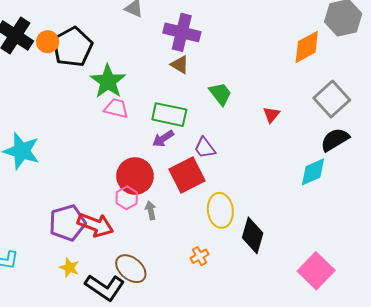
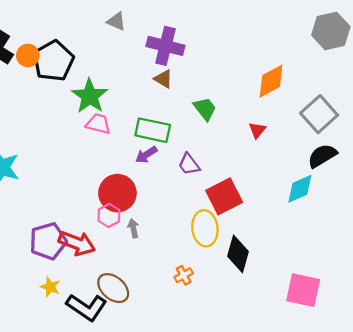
orange diamond: (307, 47) -> (271, 81), moved
red square: (187, 175) -> (224, 196), moved
pink square: (316, 271) -> (303, 290), turned -32

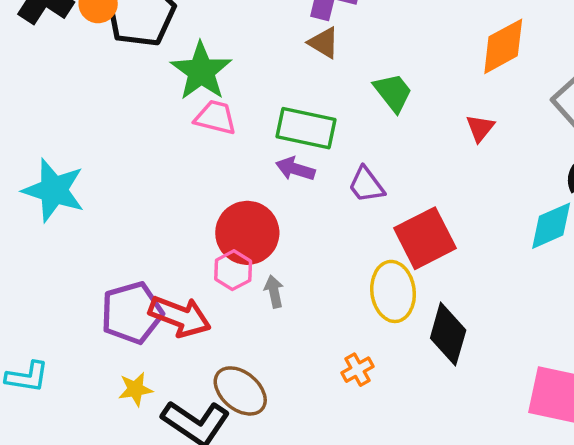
purple arrow: (146, 155) -> (295, 169), turned 50
yellow star: (50, 287) -> (135, 389), turned -30

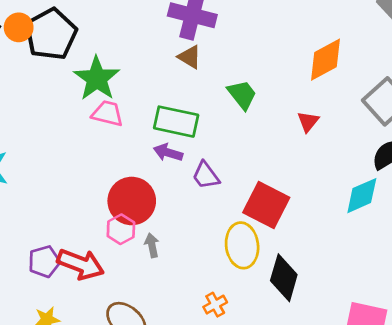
purple trapezoid: (366, 185) -> (206, 175), moved
red square: (425, 238) -> (266, 205), turned -36
purple pentagon: (132, 313) -> (44, 262), size x0.7

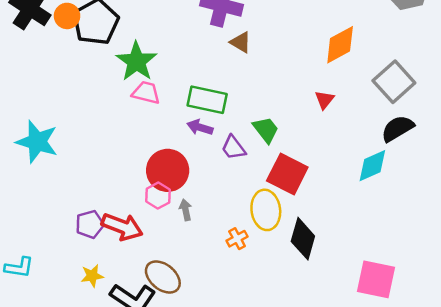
brown triangle: (190, 57) -> (241, 42), moved
green trapezoid: (242, 95) -> (266, 130), moved
orange cross: (215, 305) -> (237, 239), moved

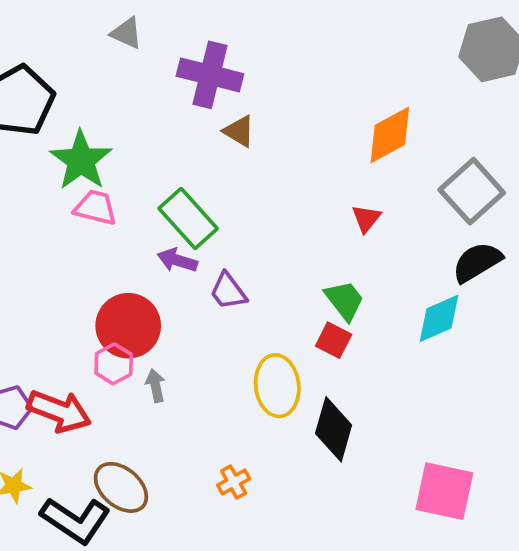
green rectangle: (207, 100) -> (188, 218), turned 36
green trapezoid: (266, 130) -> (344, 300), moved
red square: (287, 174) -> (334, 340), moved, size x0.6
orange cross: (237, 239) -> (234, 482), moved

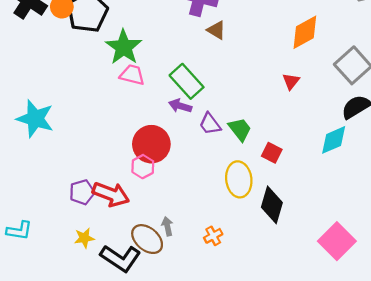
green trapezoid: (344, 300) -> (240, 129), moved
gray arrow: (155, 386) -> (167, 226), moved
pink square: (444, 491) -> (337, 241), turned 33

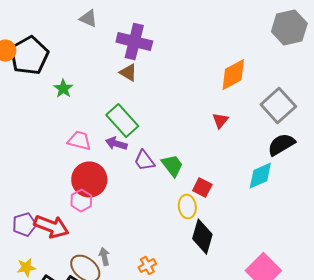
brown triangle: (216, 30) -> (128, 73), moved
green star: (124, 47) -> (63, 89), size x0.6
pink trapezoid: (132, 75) -> (79, 141), moved
yellow ellipse: (239, 179) -> (187, 207), moved, size x0.7

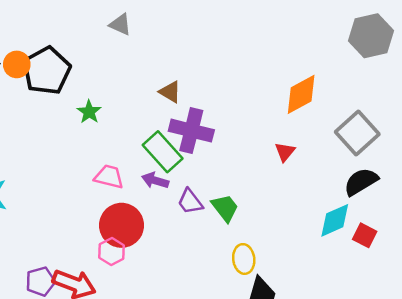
purple cross: (134, 42) -> (191, 131), moved
red square: (202, 188) -> (365, 235), moved

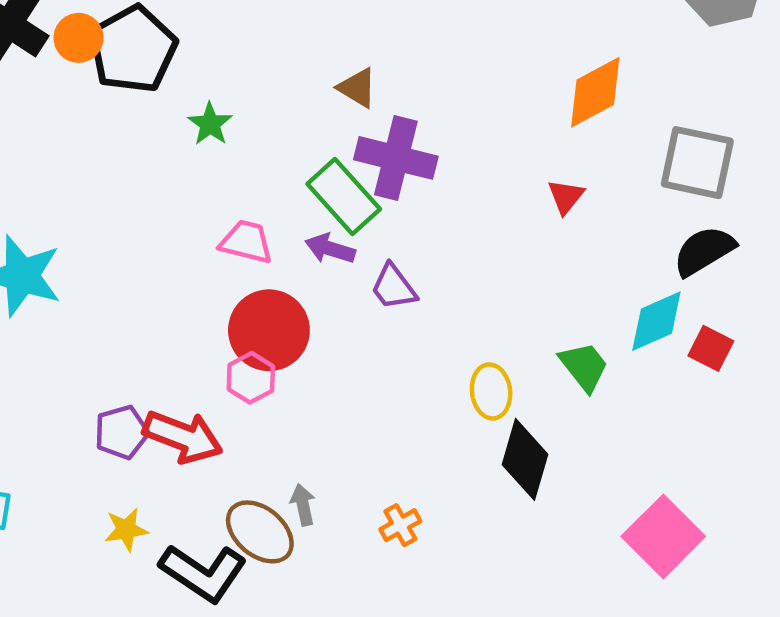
gray square: (357, 133) -> (697, 163), turned -36
green trapezoid: (225, 208) -> (584, 366), moved

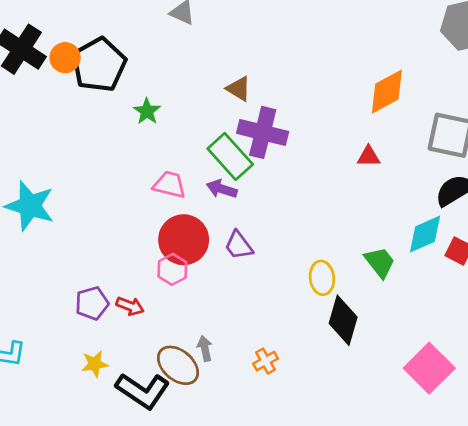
red triangle: (566, 197) -> (369, 156), turned 50
purple trapezoid: (394, 287) -> (239, 245), moved
red arrow: (183, 437) -> (130, 306), size x0.6

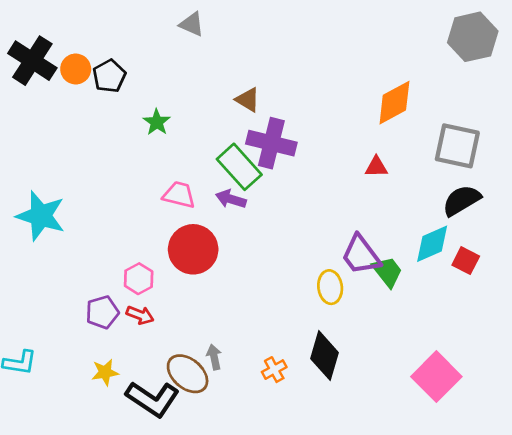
black pentagon: (99, 65) -> (109, 76), size x0.6
purple trapezoid: (239, 245) -> (361, 255), moved, size x1.4
pink hexagon: (172, 269) -> (139, 279), moved
black diamond: (343, 320) -> (325, 356), moved

